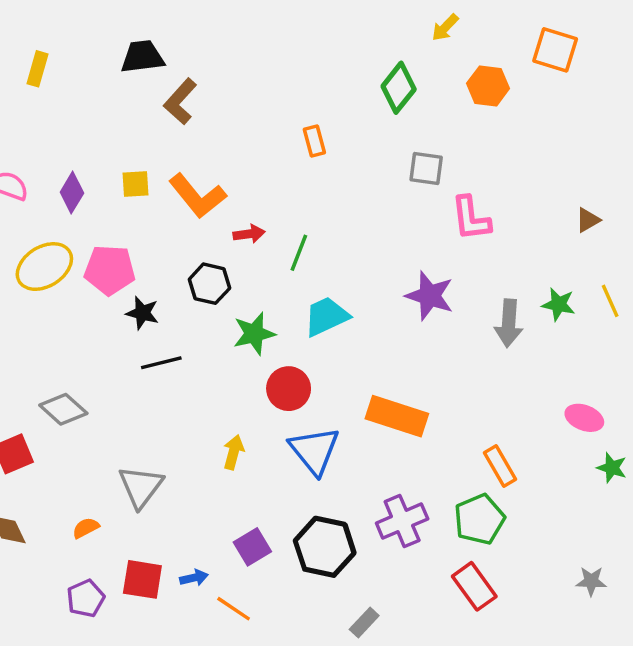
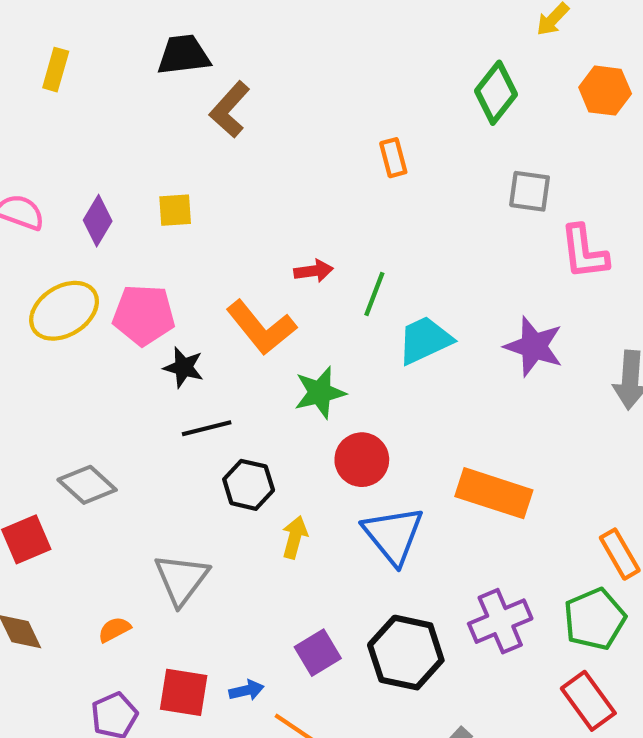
orange L-shape: (197, 196) -> (261, 328), moved
black hexagon: (209, 284) -> (249, 485), moved
cyan trapezoid: (326, 316) -> (425, 340), moved

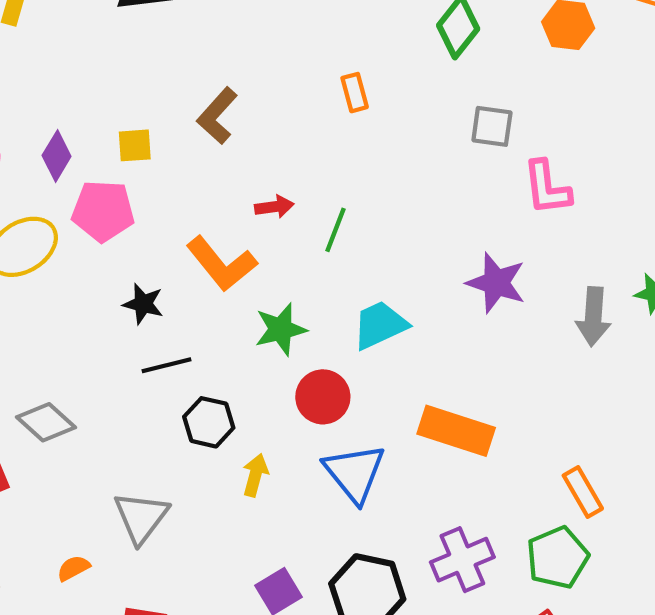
brown L-shape: (230, 109) -> (217, 116), moved
pink pentagon: (144, 315) -> (103, 211), moved
cyan trapezoid: (425, 340) -> (380, 325), moved

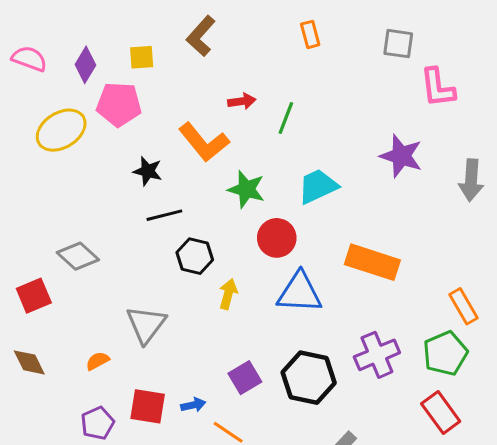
orange rectangle: (355, 93) -> (310, 34), moved
green star: (281, 329) -> (246, 189), turned 30
blue triangle: (355, 473) -> (300, 293), turned -48

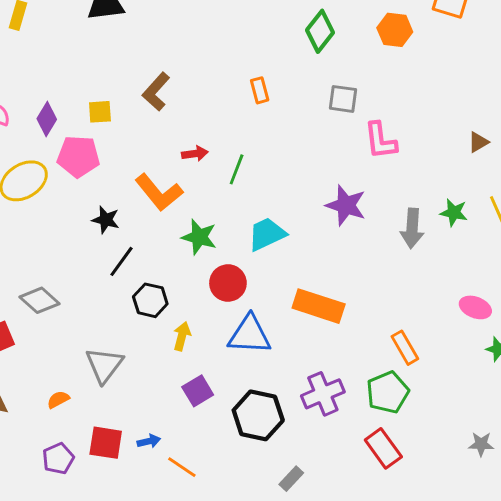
black line: (164, 215) -> (122, 261), turned -40
purple square: (245, 378) -> (198, 391), moved

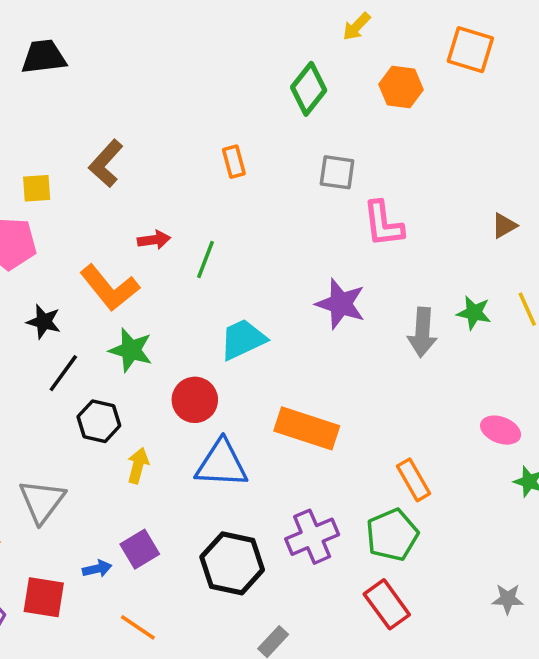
green star: (199, 237) -> (131, 350), moved
purple square: (198, 391) -> (140, 549), moved
blue arrow: (149, 441) -> (97, 569), moved

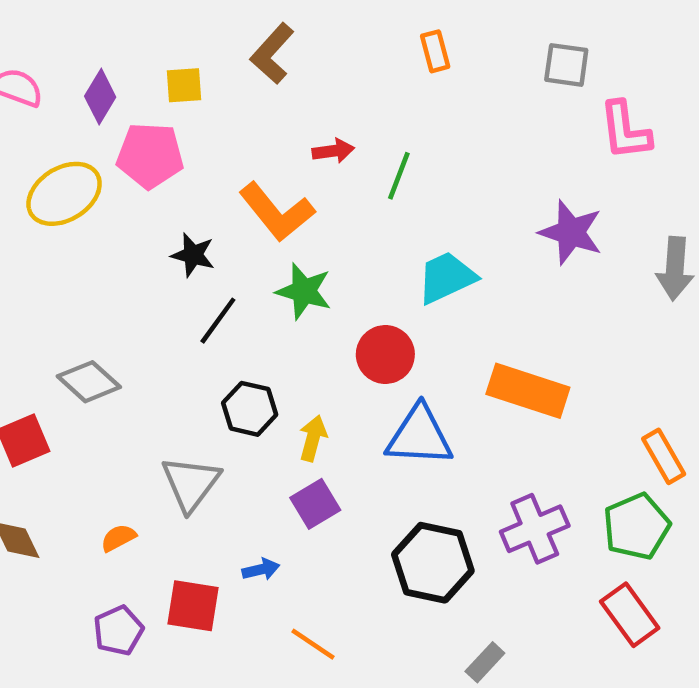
black hexagon: (99, 421) -> (250, 409), moved
purple square: (140, 549) -> (315, 504), moved

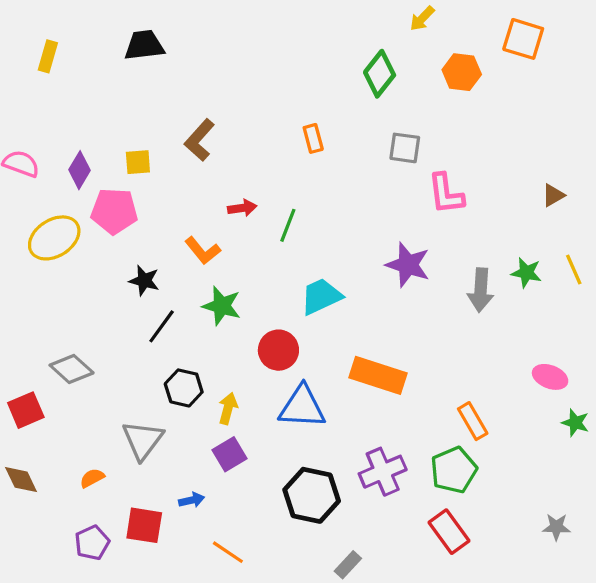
orange L-shape: (277, 212) -> (203, 251), size x0.7

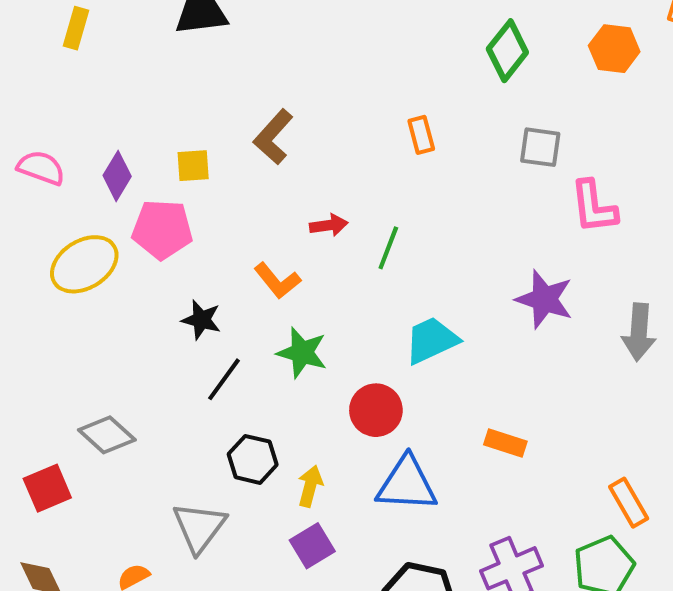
orange rectangle: (378, 375) -> (505, 443), size x0.6

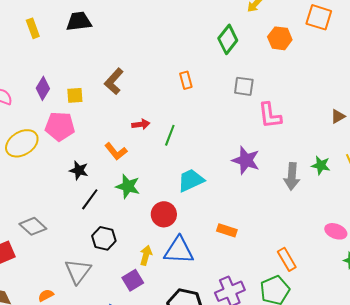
yellow rectangle: (76, 28) -> (33, 28), moved, turned -36
purple diamond: (117, 176) -> (43, 88), moved
yellow arrow: (310, 486) -> (146, 255), moved

